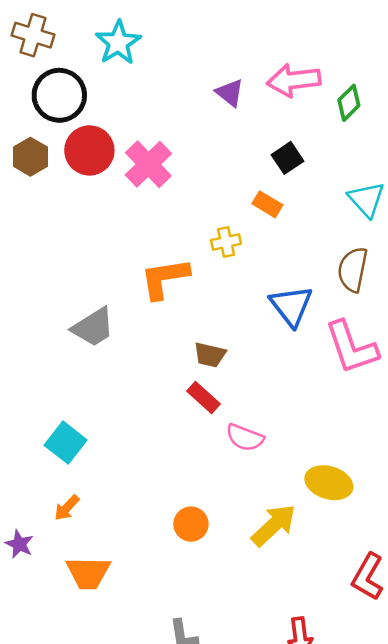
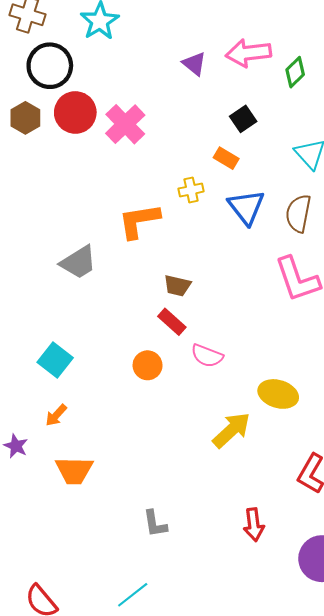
blue triangle: (291, 306) -> (246, 207), moved
orange circle: (191, 524) -> (148, 365), moved

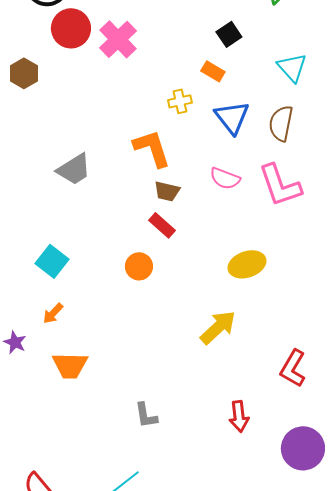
brown hexagon: (25, 118) -> (24, 73), moved
orange L-shape: (139, 221) -> (152, 148), moved, turned 81
pink semicircle: (207, 356) -> (225, 178), moved
yellow ellipse: (278, 394) -> (247, 264), moved, turned -36

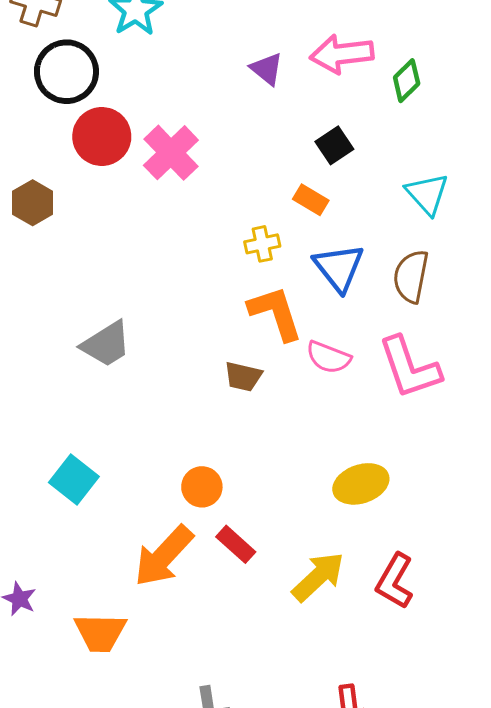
orange L-shape: (152, 148) -> (276, 313), moved
red rectangle: (162, 225) -> (236, 544), moved
orange arrow: (53, 313) -> (164, 556), moved, size x2.0
red L-shape: (293, 368) -> (395, 581), moved

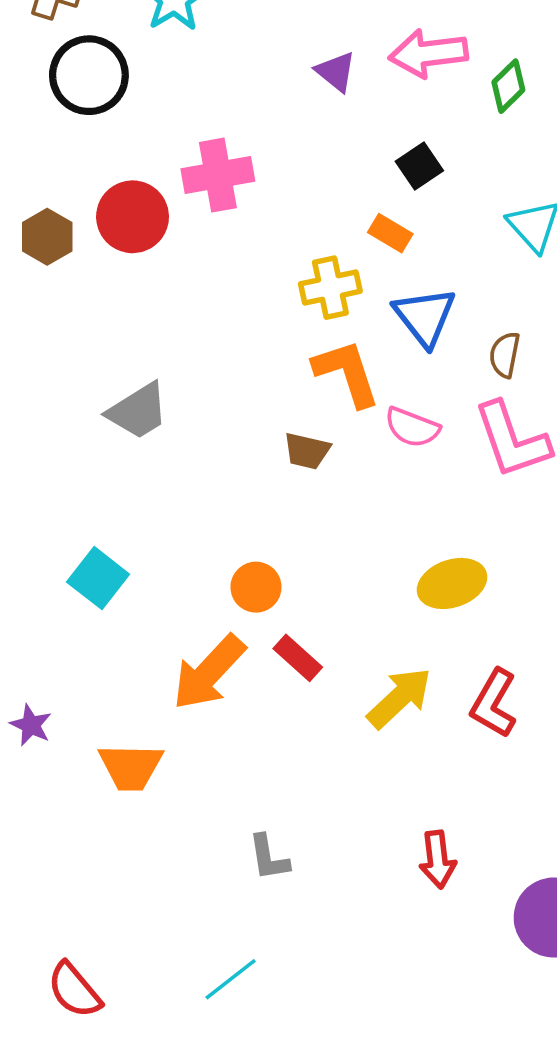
red circle: (102, 136) -> (133, 217), moved
pink cross: (171, 153) -> (218, 175), turned 34
yellow cross: (262, 244) -> (330, 288), size x1.4
brown semicircle: (411, 276) -> (505, 355), moved, size x0.7

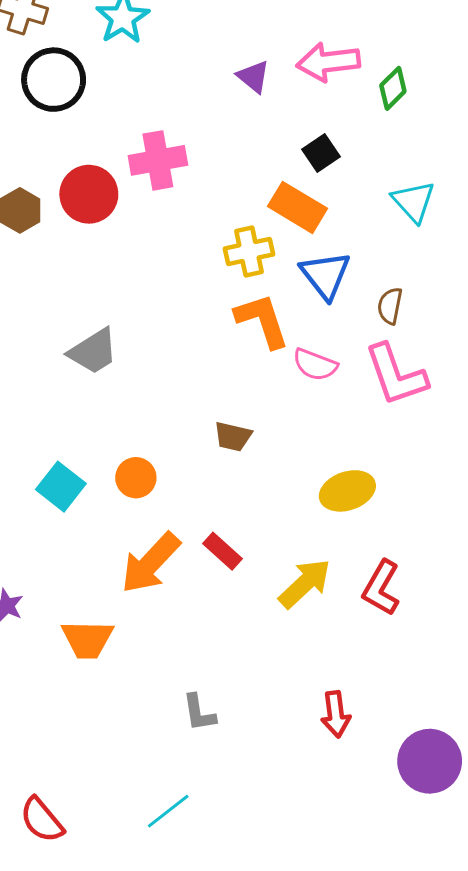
orange rectangle: (390, 233) -> (297, 207), size x1.6
brown trapezoid: (307, 451) -> (233, 437), moved
orange circle: (256, 587) -> (136, 478), moved

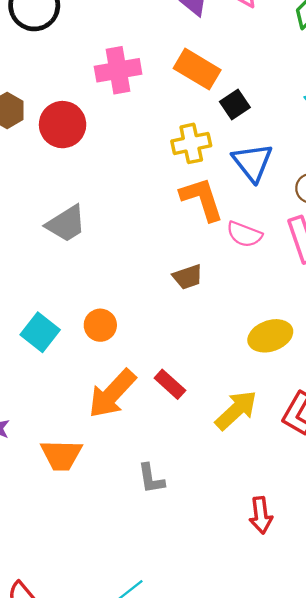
black square: (321, 153) -> (235, 104), moved
red circle: (89, 194) -> (63, 125), moved
orange rectangle: (297, 207) -> (197, 69), moved
brown trapezoid: (233, 437) -> (188, 277), moved, turned -32
gray L-shape: (199, 713) -> (151, 479), moved

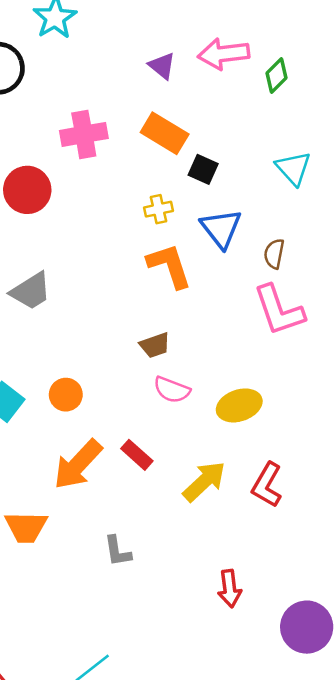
black square: (235, 104) -> (203, 169), turned -32
yellow cross: (191, 143) -> (159, 209), size x0.7
pink semicircle: (244, 234) -> (172, 390), moved

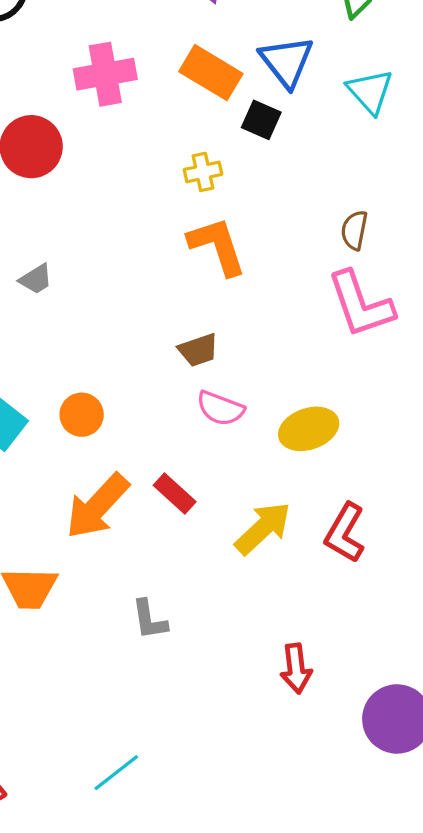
cyan triangle: (293, 168) -> (370, 91), moved
blue triangle: (221, 228) -> (287, 62), moved
gray trapezoid: (31, 291) -> (36, 279), size x0.6

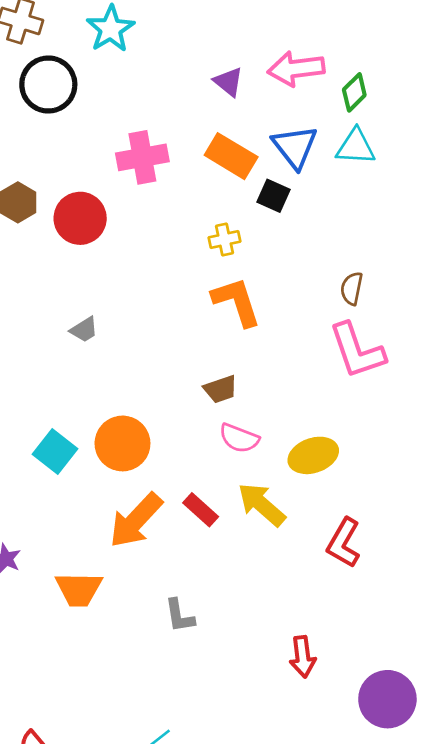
cyan triangle: (370, 91) -> (356, 147), moved, turned -45
orange circle: (82, 415) -> (122, 443), size x1.5
yellow arrow: (263, 528) -> (262, 504), moved, turned -96

